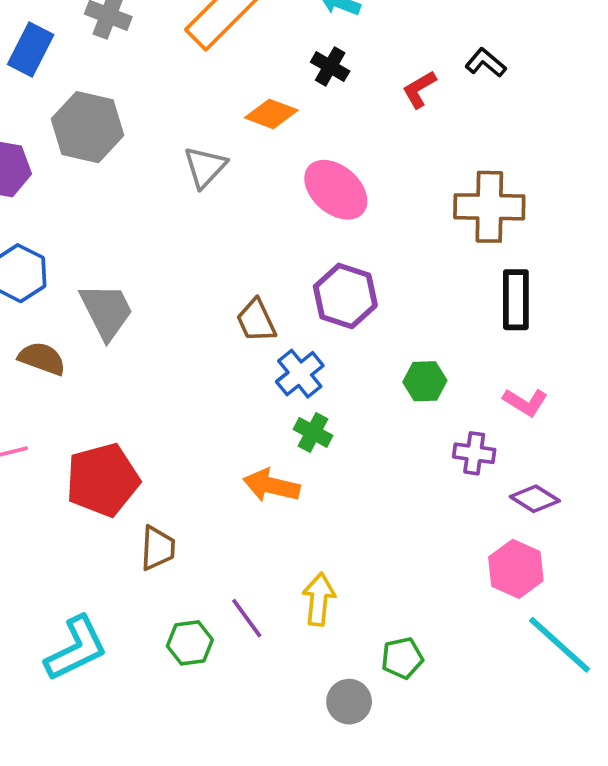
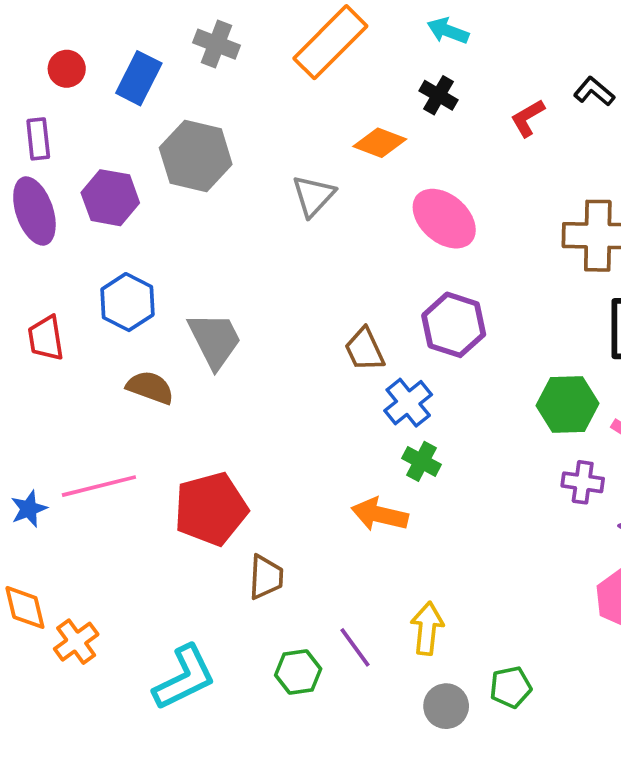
green hexagon: (425, 381) -> (568, 405), moved, size x1.4
gray circle: (349, 702) -> (446, 706), moved

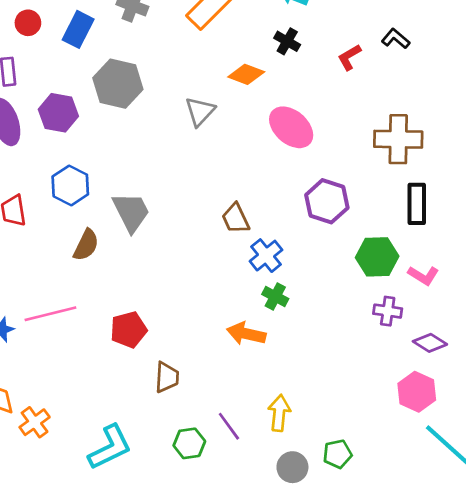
purple hexagon: (454, 325) -> (327, 201), moved
brown semicircle: (150, 387) -> (86, 245), turned 96
red pentagon: (211, 509) -> (128, 330), size x0.7

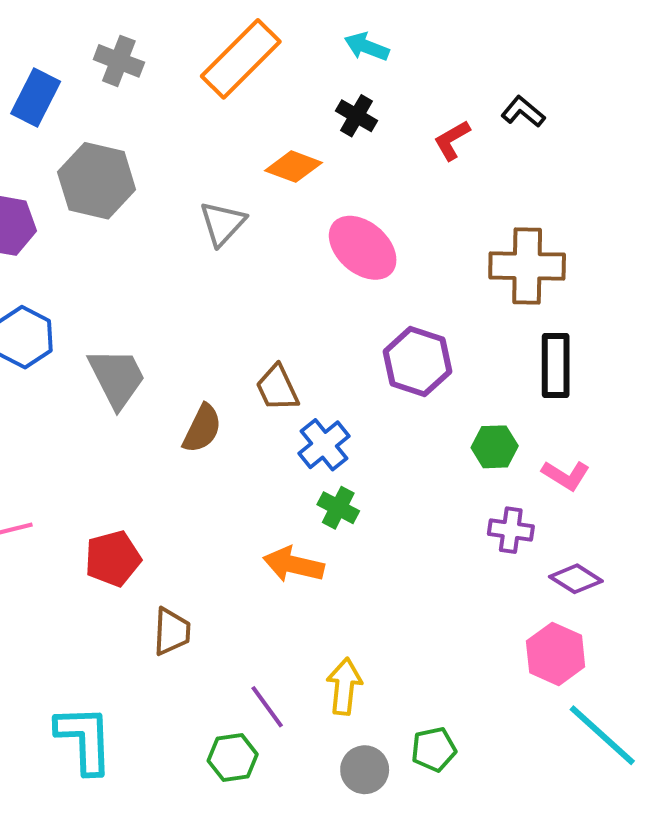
brown semicircle: (86, 245) -> (202, 429), moved
green hexagon: (377, 257) -> (495, 447), size x0.7
green hexagon: (189, 443) -> (233, 758), moved
cyan L-shape: (110, 447) -> (84, 739), turned -66

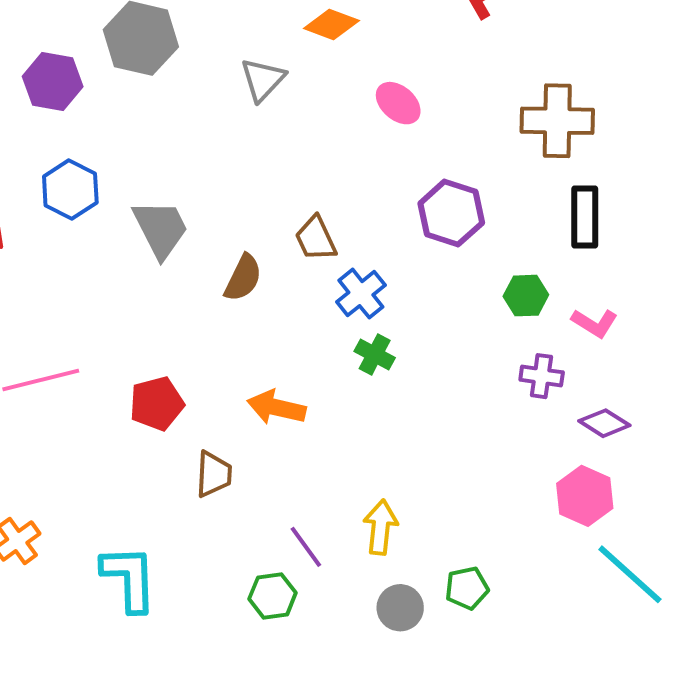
pink ellipse: (363, 248) -> (398, 103), size x0.7
orange arrow: (294, 565) -> (276, 407), moved

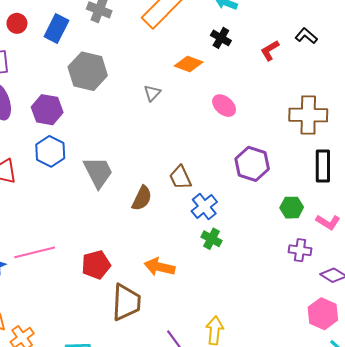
gray triangle: (263, 80) -> (152, 93), size x0.7
purple hexagon: (53, 81) -> (47, 110), moved
brown trapezoid: (214, 474) -> (126, 302), size x1.5

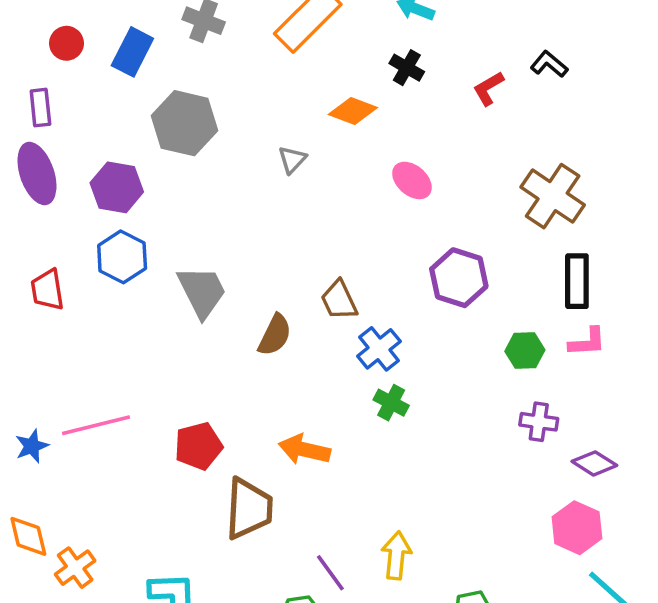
brown cross: (308, 115) -> (553, 196), turned 33
pink L-shape: (328, 222) -> (587, 342), moved, turned -35

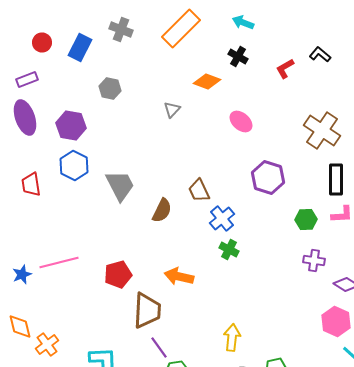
purple rectangle: (40, 108) -> (27, 80), turned 75
gray hexagon: (185, 123) -> (110, 88), size x0.6
purple line: (330, 573) -> (159, 348), moved

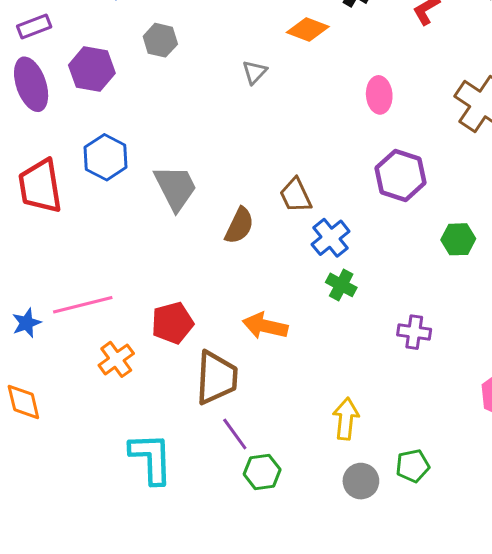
pink ellipse: (241, 122) -> (379, 95), moved, turned 45
purple hexagon: (71, 126) -> (92, 69), moved
red trapezoid: (31, 184) -> (40, 186), size x1.5
purple cross: (314, 260) -> (414, 332), moved
orange cross: (47, 344) -> (116, 359), moved

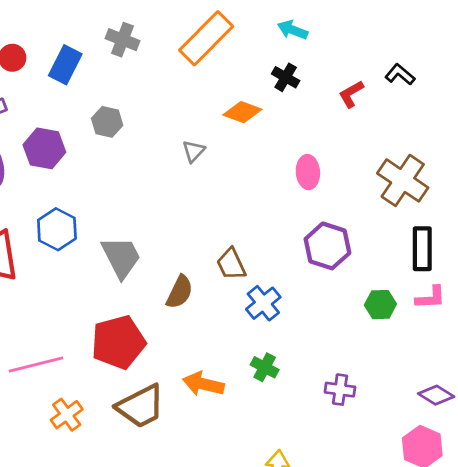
green cross: (341, 285) -> (265, 367), moved
red pentagon: (172, 323) -> (118, 342), moved, size x1.4
brown trapezoid: (217, 378) -> (141, 406), moved, turned 60

